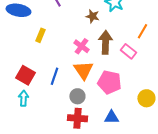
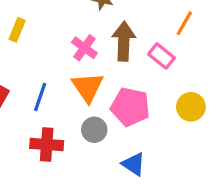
gray circle: (77, 96) -> (94, 130), moved
yellow circle: (146, 98) -> (191, 107), moved
blue triangle: (111, 117) -> (134, 164), turned 35
red cross: (77, 118) -> (47, 145), moved

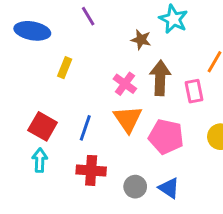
pink rectangle: (161, 56) -> (194, 91), turned 40
gray circle: (94, 130) -> (135, 187), moved

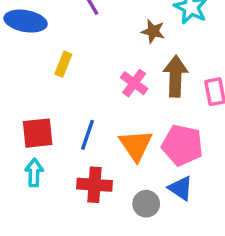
orange triangle: (128, 119) -> (136, 145), moved
red square: (43, 126) -> (38, 133), turned -36
blue triangle: (169, 188) -> (181, 188), moved

